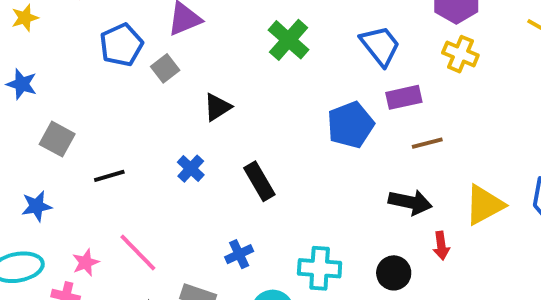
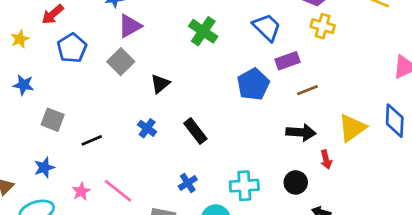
blue pentagon: (121, 45) -> (72, 48), moved
gray square: (165, 68) -> (121, 62), size x1.4
pink star: (86, 262) -> (81, 191), moved

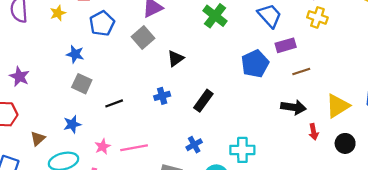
blue star: (23, 85) -> (75, 54), moved
blue cross: (147, 128) -> (162, 96), turned 35
black rectangle: (195, 131) -> (203, 101), turned 70
black circle: (296, 182) -> (345, 143), moved
pink line: (118, 191) -> (134, 148), turned -52

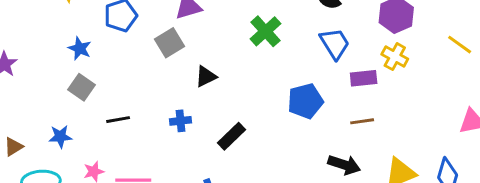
purple rectangle: (286, 45) -> (364, 78), moved

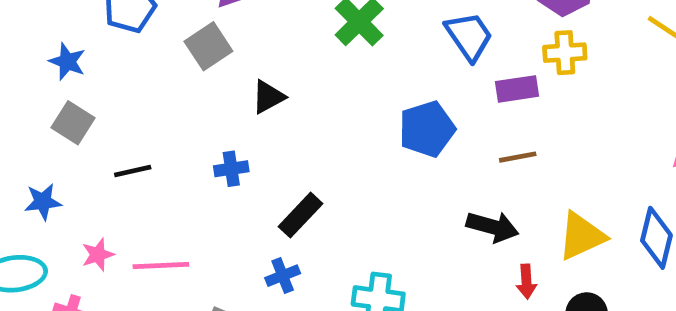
yellow cross: (395, 57) -> (565, 53), turned -30
black rectangle: (232, 136) -> (300, 215), moved

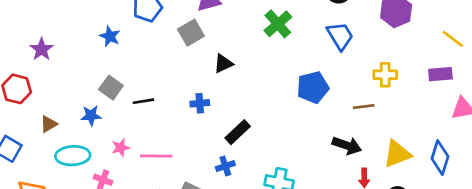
yellow cross: (565, 53) -> (385, 75), moved
purple rectangle: (517, 89) -> (440, 74), moved
gray square: (73, 123) -> (111, 88), moved

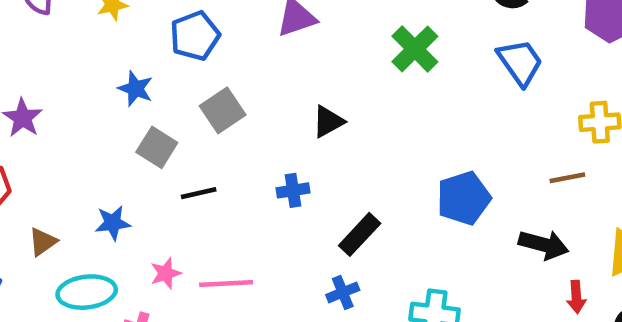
gray square: (191, 33) -> (223, 110), moved
blue pentagon: (313, 87) -> (464, 198), moved
gray square: (111, 88) -> (157, 147), moved

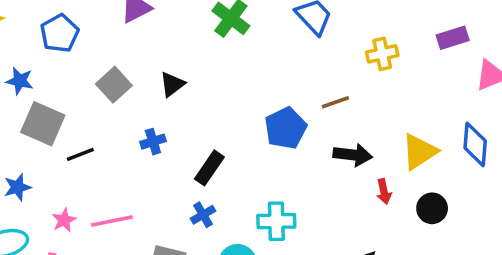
gray square: (223, 110) -> (114, 85), moved
gray square: (157, 147) -> (43, 124), size x1.4
brown line: (567, 178) -> (335, 102), moved

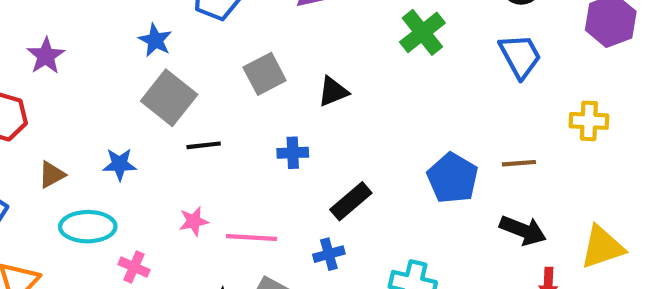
blue pentagon: (286, 128) -> (453, 178), turned -30
pink star: (64, 220) -> (194, 221), moved
pink line: (112, 221) -> (252, 237), moved

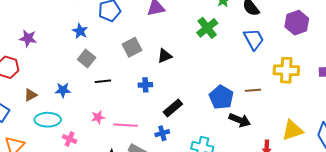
purple star: (46, 56) -> (28, 38), turned -30
gray square: (169, 98) -> (87, 59), size x0.7
yellow cross: (589, 121) -> (286, 70), size x1.4
black arrow: (523, 230) -> (240, 120), moved

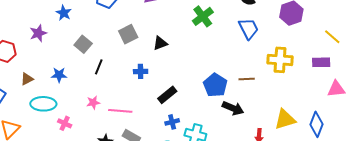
blue star: (80, 31) -> (64, 13), moved
purple star: (28, 38) -> (38, 33), moved, turned -30
black line: (103, 81) -> (99, 67), turned -63
blue cross: (162, 133) -> (172, 122), moved

